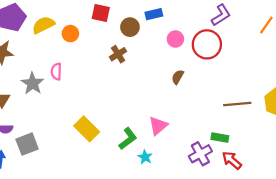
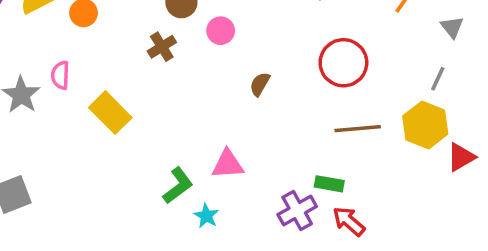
pink circle: (175, 39) -> (221, 31), moved
red circle: (207, 44) -> (343, 63), moved
pink triangle: (158, 126) -> (228, 164), turned 36
yellow rectangle: (87, 129) -> (110, 113), moved

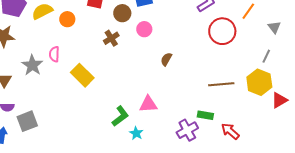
red circle: (343, 63) -> (222, 31), moved
red arrow: (349, 221) -> (230, 131), moved

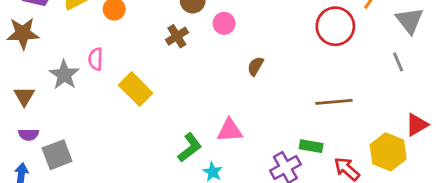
gray triangle: (274, 27) -> (410, 21), size x1.5
gray line: (266, 56) -> (398, 62), turned -48
yellow hexagon: (259, 82) -> (388, 152), moved

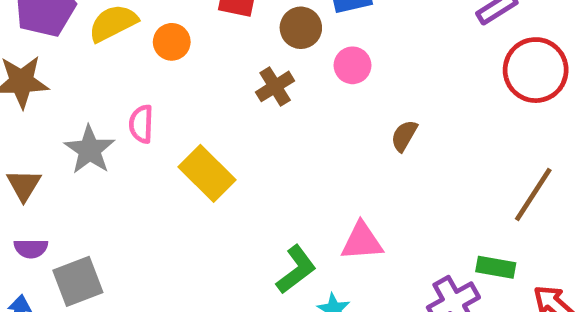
brown line: (334, 102) -> (533, 194), turned -52

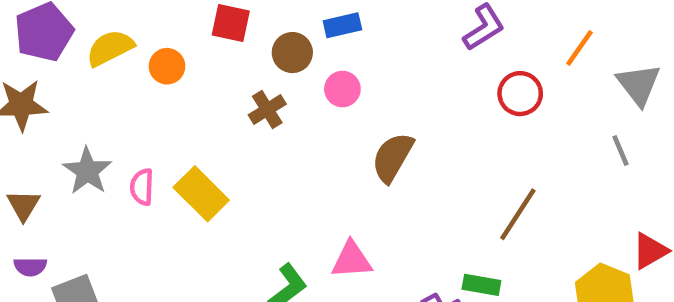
red circle: (536, 70) -> (520, 94), size x0.7
pink semicircle: (141, 124) -> (142, 187), moved
brown semicircle: (404, 136) -> (393, 157), size x1.6

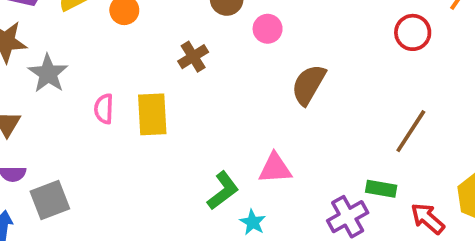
brown cross: (267, 110) -> (193, 57), moved
gray star: (87, 171) -> (48, 73), moved
yellow rectangle: (201, 194) -> (152, 114), turned 42

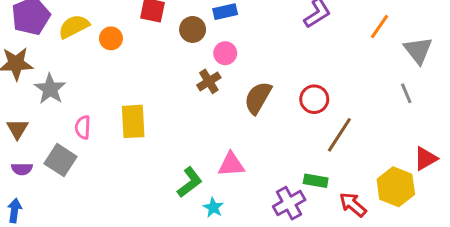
red circle: (413, 32) -> (314, 99), moved
brown cross: (193, 57) -> (209, 81), moved
pink semicircle: (104, 109) -> (83, 127), moved
gray square: (50, 200) -> (60, 160), moved, turned -36

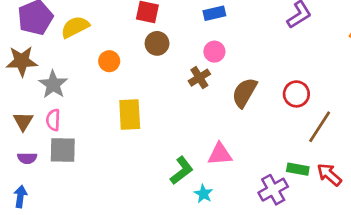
brown circle: (193, 29) -> (157, 43), moved
orange circle: (111, 38) -> (109, 61), moved
pink semicircle: (83, 127) -> (53, 120), moved
gray square: (60, 160) -> (63, 150), turned -32
red arrow: (353, 205) -> (329, 175), moved

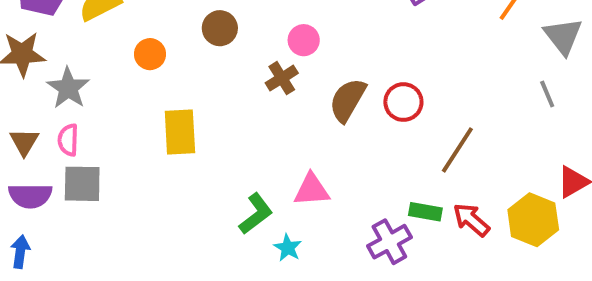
red circle: (296, 94) -> (403, 102), moved
purple semicircle: (27, 158) -> (30, 196), size x1.5

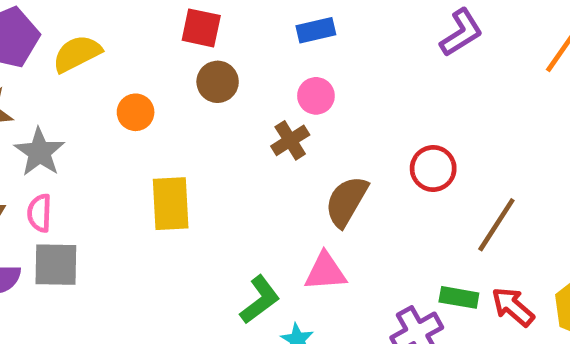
brown semicircle: (348, 100) -> (346, 201), moved

